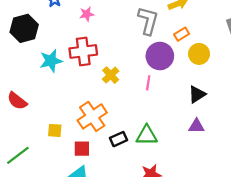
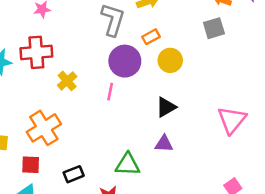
green triangle: (147, 135) -> (128, 164), moved
black rectangle: (119, 139) -> (74, 174), moved

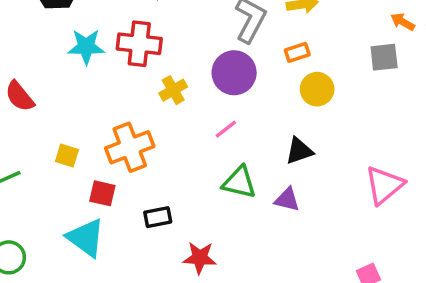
purple circle: (125, 61) -> (234, 73), moved
pink line: (110, 92) -> (226, 129), moved, turned 30
green triangle: (128, 164) -> (239, 182), moved

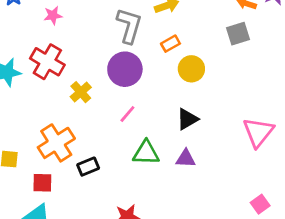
red cross: (139, 44) -> (47, 62), turned 36
black rectangle: (158, 217) -> (88, 167), moved

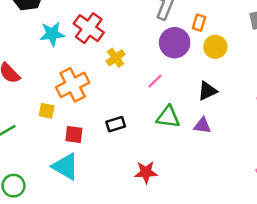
orange rectangle: (170, 44) -> (199, 23), turned -49
purple circle: (125, 69) -> (175, 43), moved
orange cross: (56, 143) -> (73, 85), moved

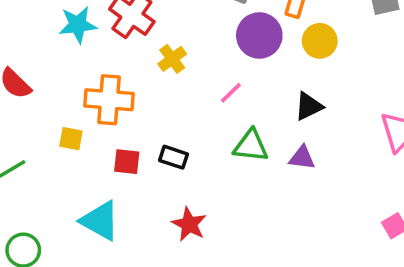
orange cross: (73, 85) -> (109, 100), turned 32
black rectangle: (116, 124) -> (173, 157), turned 36
red square: (74, 134) -> (127, 162), moved
red star: (146, 172) -> (189, 224), moved, turned 30

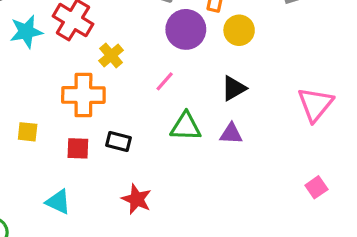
orange cross: (109, 100) -> (83, 95), moved
cyan triangle: (100, 221) -> (58, 202), size x0.7

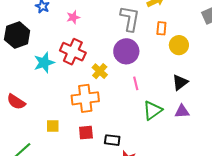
purple circle: (186, 29) -> (126, 51), moved
pink line: (165, 81) -> (136, 83), turned -48
green triangle: (186, 126) -> (153, 110), turned -30
black rectangle: (119, 142) -> (112, 140), moved

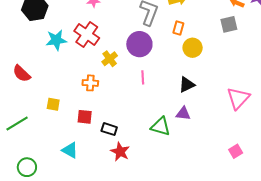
orange cross: (85, 98) -> (90, 83), size x0.6
green triangle: (153, 110) -> (161, 127), moved, turned 40

